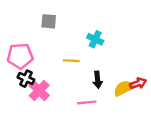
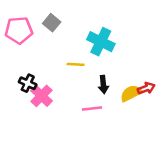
gray square: (49, 21) -> (52, 23), turned 35
cyan cross: (95, 39) -> (101, 42), size x1.5
pink pentagon: (20, 56) -> (19, 30), moved

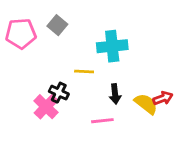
cyan cross: (101, 42) -> (112, 46), turned -32
black cross: (28, 83) -> (59, 93), moved
yellow semicircle: (131, 93) -> (146, 104), turned 65

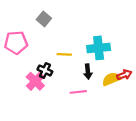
pink pentagon: (21, 34) -> (16, 43), moved
cyan cross: (112, 46) -> (99, 48), moved
yellow semicircle: (146, 104) -> (111, 79), turned -60

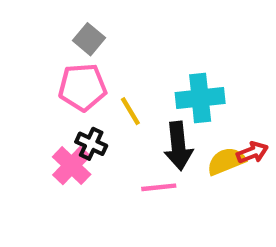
pink pentagon: (16, 43) -> (82, 87), moved
yellow line: (64, 54) -> (130, 111), turned 56
black arrow: (88, 72) -> (178, 146), size x1.5

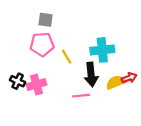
gray square: (89, 39) -> (45, 20), turned -32
black cross: (91, 144) -> (18, 81), moved
pink cross: (72, 166) -> (36, 85), turned 30

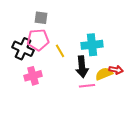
red arrow: (129, 78) -> (116, 70), turned 32
black cross: (18, 81) -> (23, 49), moved, size x1.5
pink line: (81, 96) -> (87, 86), moved

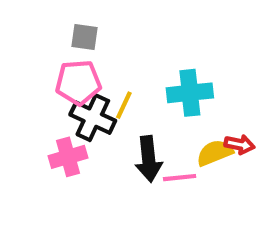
black cross: (23, 49) -> (93, 118), moved
yellow line: (60, 51) -> (124, 105), turned 56
black arrow: (82, 67) -> (149, 159), moved

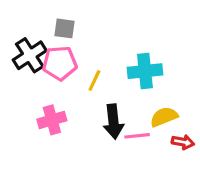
black cross: (93, 118) -> (30, 55), moved, turned 32
red arrow: (239, 144) -> (183, 142), moved

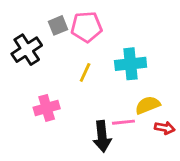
gray square: (64, 28) -> (58, 25), turned -30
pink pentagon: (60, 63) -> (86, 27), moved
black arrow: (113, 122) -> (102, 136), moved

